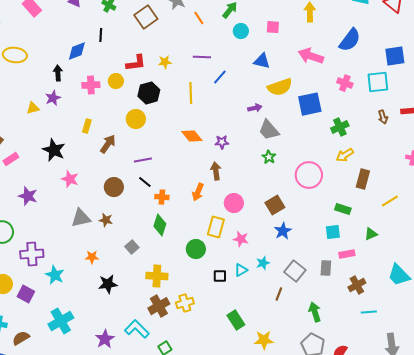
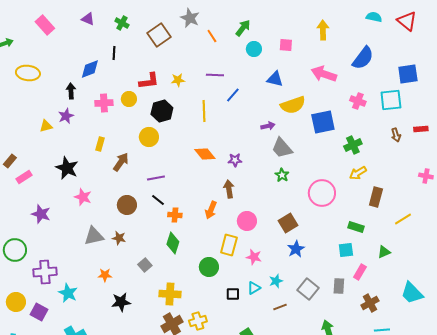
pink rectangle: (347, 254) -> (360, 272), turned -49
brown line: (279, 294) -> (280, 307), moved, turned 48

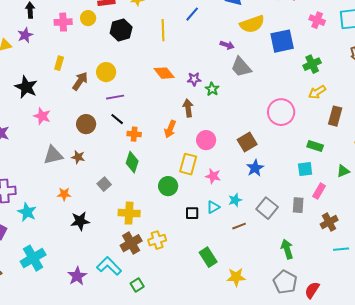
purple arrow: (268, 126) -> (227, 45), turned 32
yellow circle: (149, 137) -> (106, 72), moved
green star: (282, 175) -> (212, 89), moved

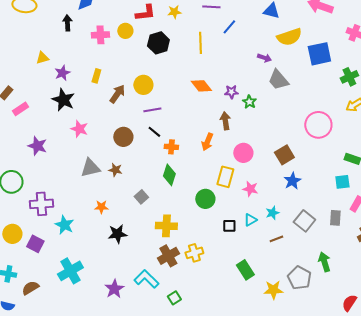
purple star: (25, 35) -> (62, 73), moved
gray pentagon: (285, 282) -> (299, 278), moved

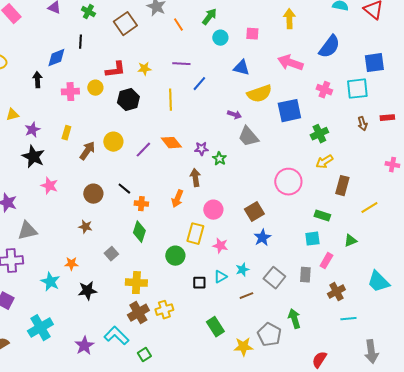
purple line: (152, 110) -> (143, 150), moved, turned -36
gray triangle: (90, 168) -> (27, 231), moved
cyan star: (64, 225) -> (50, 282), moved

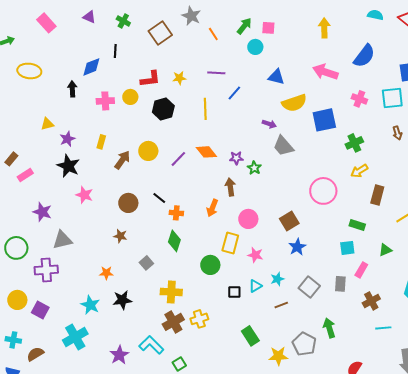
pink square: (252, 34) -> (268, 28), moved
cyan star: (50, 282) -> (90, 305), moved

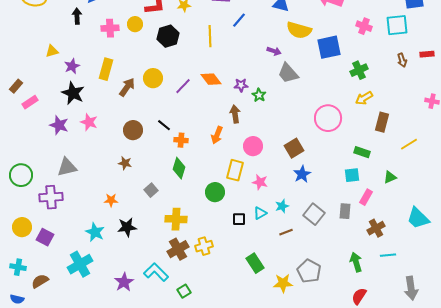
yellow semicircle: (294, 103) -> (299, 30), turned 35
yellow rectangle: (101, 142) -> (106, 69), size x1.5
purple star: (42, 212) -> (59, 125), moved
green arrow: (329, 328) -> (356, 262), moved

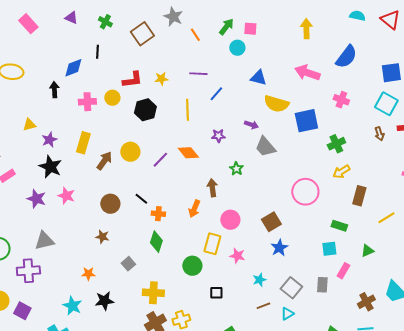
cyan square: (397, 25) -> (386, 104), moved, turned 35
purple star: (241, 85) -> (218, 136), moved
cyan triangle: (260, 213) -> (287, 314), moved
brown cross: (376, 228) -> (366, 302), moved

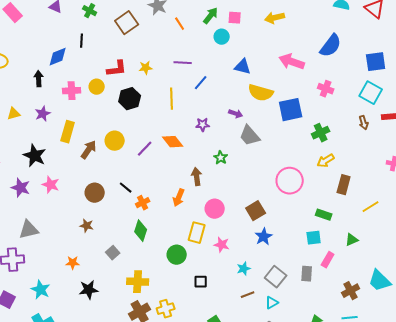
yellow arrow: (306, 29) -> (275, 18), moved, turned -102
purple star: (49, 140) -> (43, 114), moved
orange cross: (158, 214) -> (143, 203), turned -32
cyan star: (72, 306) -> (41, 290), moved

